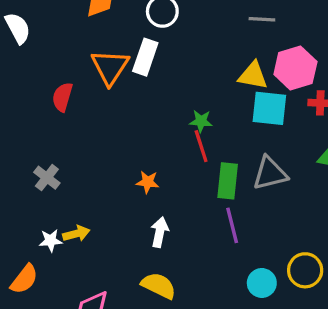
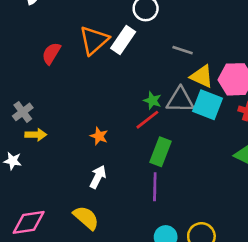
gray line: (262, 19) -> (183, 50), moved
red line: (201, 146) -> (147, 120), turned 55
gray triangle: (270, 173) -> (180, 100), moved
yellow arrow: (76, 234) -> (36, 135), moved

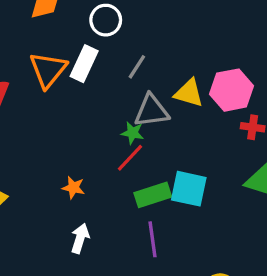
gray line: (183, 50) -> (137, 67), moved, turned -66
gray triangle: (180, 100) -> (152, 111), moved
cyan square: (207, 105) -> (189, 189), moved
green rectangle: (161, 152) -> (153, 195), turned 60

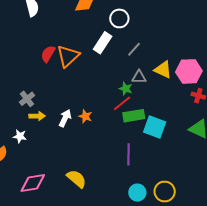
orange triangle: (48, 70) -> (68, 56), moved
gray triangle: (152, 111) -> (139, 77), size x0.7
green rectangle: (153, 195) -> (134, 116), moved
white arrow: (80, 238) -> (65, 118), moved

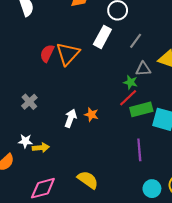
yellow arrow: (37, 116) -> (41, 148), moved

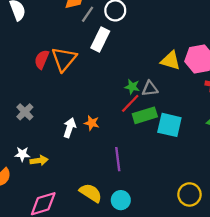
gray line: (136, 41) -> (88, 14), moved
gray triangle: (143, 69) -> (150, 89), moved
purple line: (139, 150) -> (118, 159), moved
cyan circle: (152, 189) -> (121, 200), moved

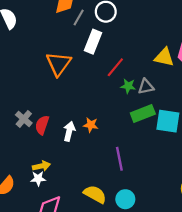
red semicircle: (42, 59) -> (42, 125), moved
red line: (130, 103) -> (115, 67), moved
white star: (22, 154) -> (38, 178), moved

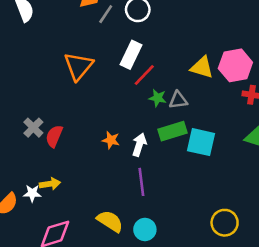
white rectangle: (93, 42) -> (131, 55), moved
white arrow: (69, 131) -> (139, 145), moved
white star: (38, 178) -> (32, 193), moved

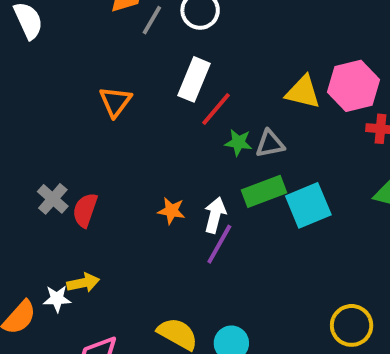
orange triangle: (78, 66) -> (115, 102), size x0.7
cyan square: (201, 142) -> (308, 205), turned -32
purple line: (141, 182) -> (219, 244), moved, turned 40

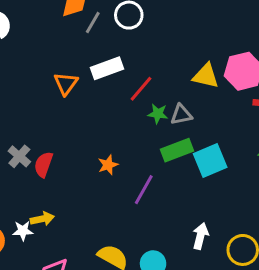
white rectangle: (194, 79) -> (107, 68), moved, turned 48
orange star: (171, 211) -> (108, 165), turned -30
white arrow: (215, 215) -> (200, 236), moved

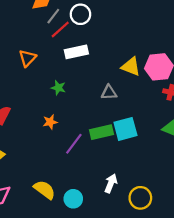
white rectangle: (107, 68) -> (76, 52), moved
red line: (141, 89) -> (60, 29), moved
green star: (158, 114) -> (58, 88), moved
green rectangle: (177, 150) -> (102, 132), moved

